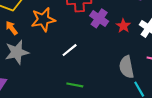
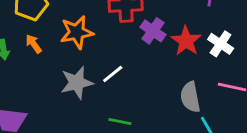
red star: (123, 26) -> (186, 41), size x1.5
gray star: (17, 52) -> (77, 83), moved

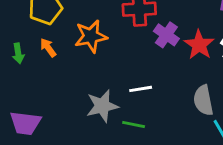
white line: (113, 74) -> (141, 89), moved, turned 30
gray star: (77, 83) -> (102, 106), moved

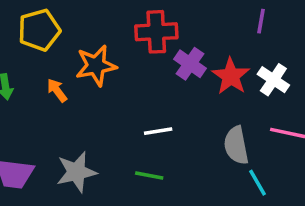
orange arrow: (48, 48) -> (57, 90), moved
gray star: (102, 106) -> (76, 172), moved

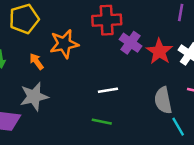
gray star: (76, 172) -> (34, 97), moved

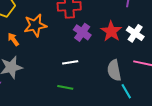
purple cross: (131, 43) -> (82, 32), moved

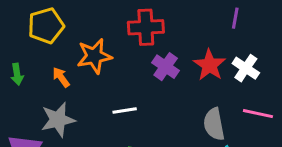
white line: (70, 62) -> (125, 111), moved

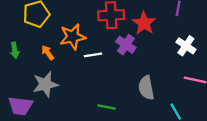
red star: (209, 65) -> (144, 23), moved
white line: (125, 111) -> (93, 55), moved
gray semicircle: (214, 124) -> (146, 88), moved

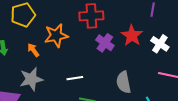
red star: (144, 23) -> (132, 36), moved
white line: (93, 55) -> (75, 78), moved

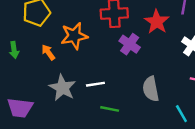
red star: (132, 36) -> (157, 22), moved
gray star: (31, 79) -> (62, 88), moved, turned -30

